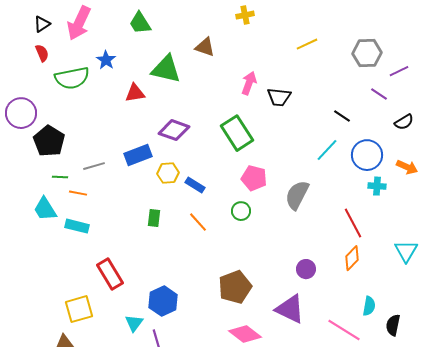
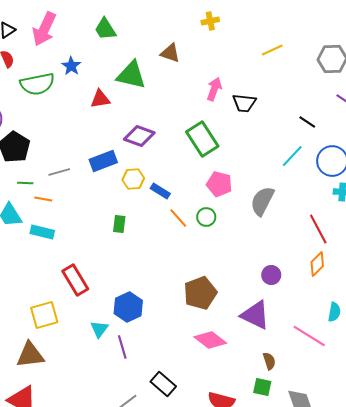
orange line: (198, 222) -> (178, 218), moved

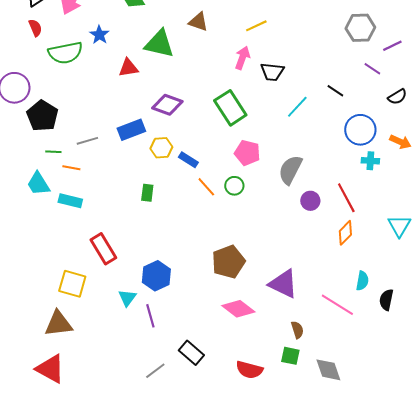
yellow line: (272, 50) -> (256, 26), moved
cyan line: (292, 156) -> (297, 107), moved
purple circle: (271, 275) -> (310, 201), moved
yellow square: (44, 315) -> (72, 284), turned 32

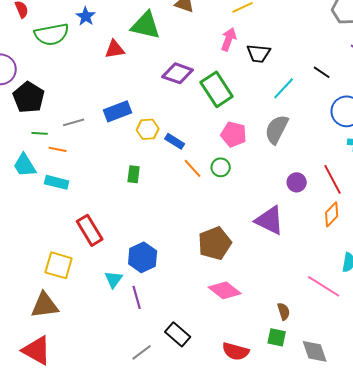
purple diamond: (167, 105) -> (178, 73), moved
gray semicircle: (290, 170) -> (277, 129), moved
purple triangle: (283, 284) -> (270, 220), moved

